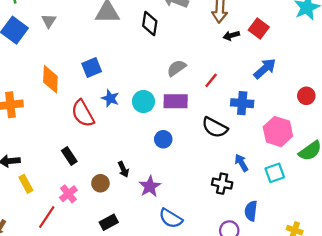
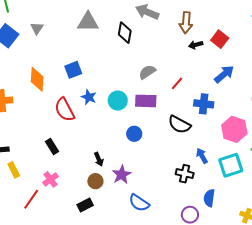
cyan square: (275, 173) -> (231, 165), size x1.4
brown circle: (100, 183) -> (95, 181), moved

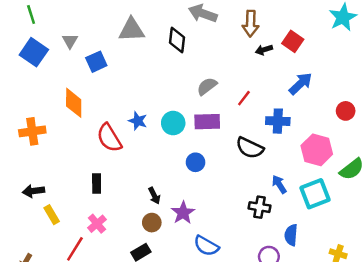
blue square: (73, 70) -> (96, 62), moved
black rectangle: (52, 146) -> (97, 183), turned 35

